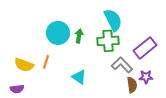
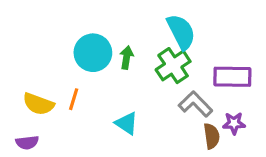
green cross: (108, 41) -> (173, 66), turned -30
purple rectangle: (145, 48) -> (232, 77), turned 40

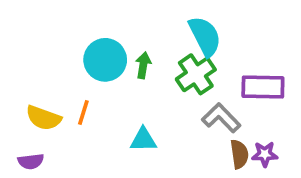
cyan triangle: (127, 123) -> (143, 140), turned -35
purple star: (234, 123) -> (265, 154), moved

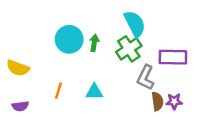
orange line: (83, 112) -> (58, 91), moved
yellow semicircle: (44, 118) -> (18, 68), moved
gray L-shape: (221, 118) -> (146, 77), turned -110

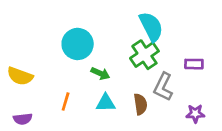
green arrow: (94, 43) -> (100, 73), moved, turned 105
purple rectangle: (173, 57) -> (194, 64), size x0.6
brown semicircle: (157, 101) -> (140, 104), moved

